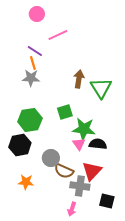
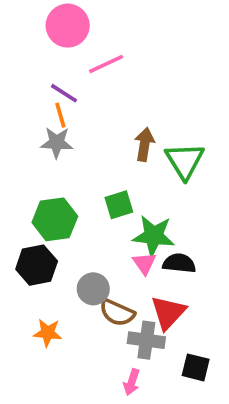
pink circle: (37, 14) -> (68, 26), size x1.5

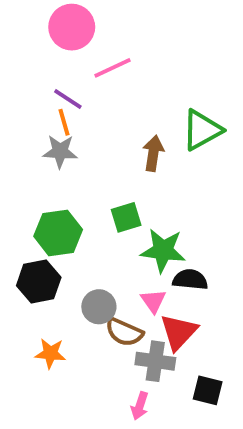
green triangle: (185, 161) -> (202, 130), moved, turned 33
pink triangle: (144, 263) -> (153, 301), moved

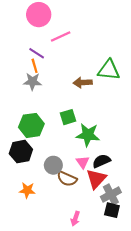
green triangle: (202, 130) -> (109, 70), turned 35
brown arrow: (153, 153) -> (83, 83), turned -102
black semicircle: (190, 280) -> (101, 161), moved, turned -30
gray cross: (155, 361) -> (111, 194), moved, turned -36

